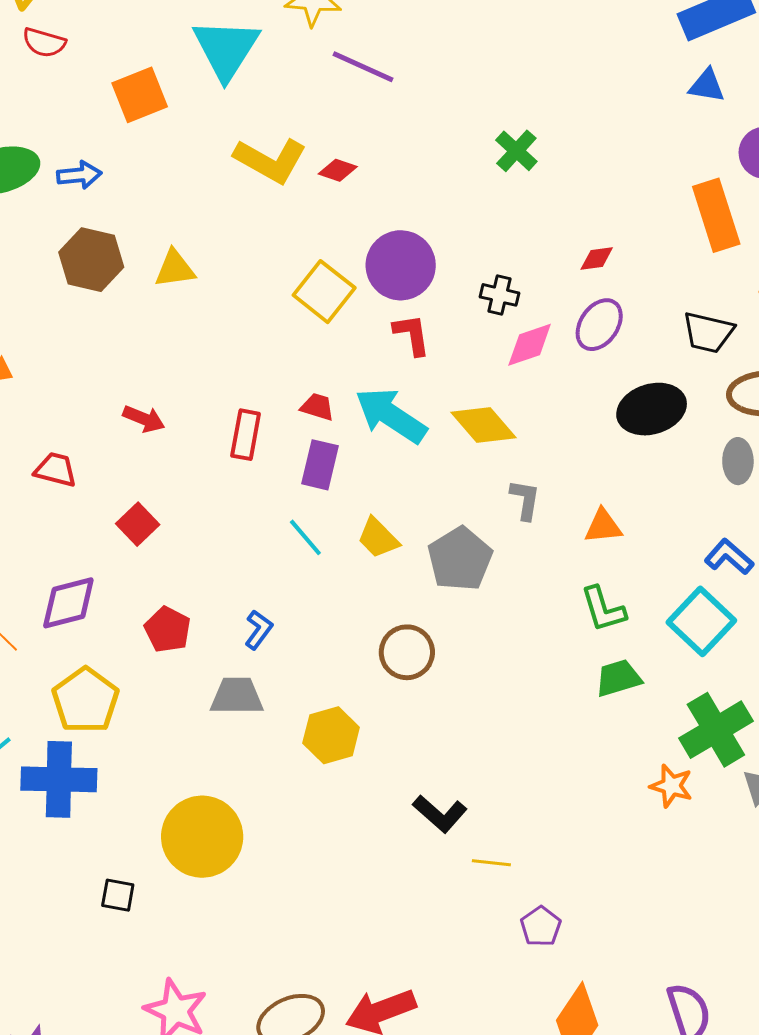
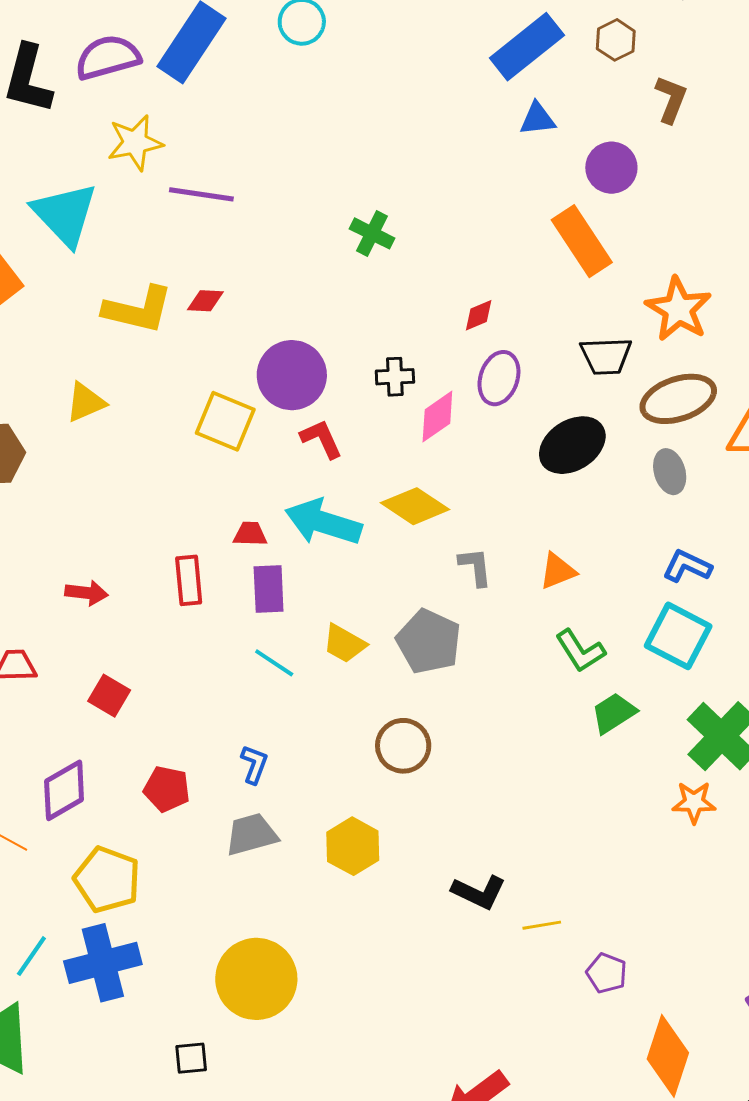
yellow triangle: (175, 269) -> (86, 402), moved

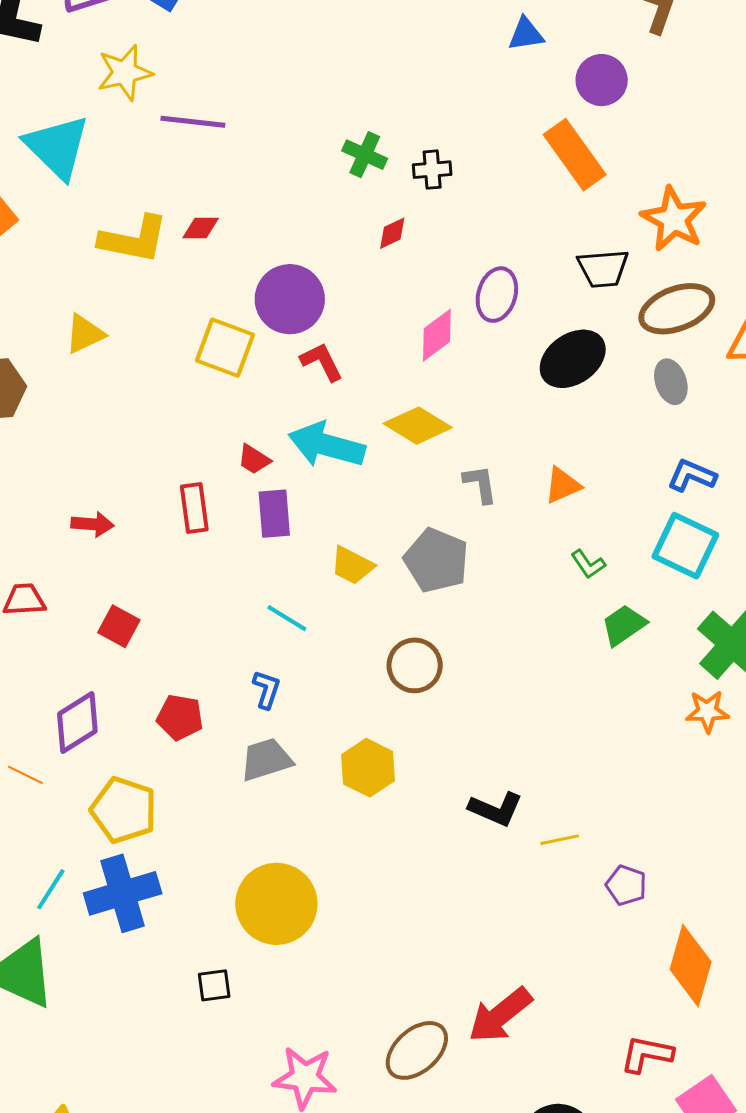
red diamond: (479, 315) -> (392, 233), moved
black cross: (395, 377) -> (432, 170), moved
red trapezoid: (250, 534) -> (254, 459), turned -147
green L-shape: (580, 651) -> (588, 564), size x0.7
cyan line: (274, 663) -> (287, 618), moved

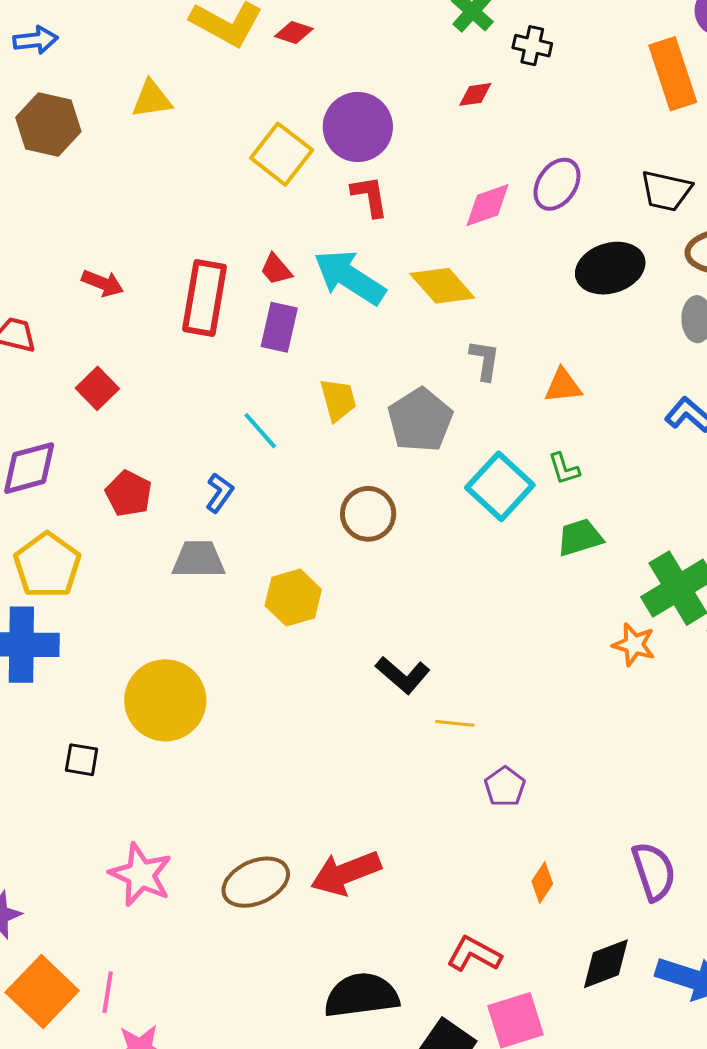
red rectangle: (194, 508) -> (205, 298), size x1.5
cyan square: (685, 546) -> (500, 486), moved
yellow trapezoid: (352, 565) -> (338, 400), turned -150
orange diamond: (691, 966) -> (542, 883), size x0.5

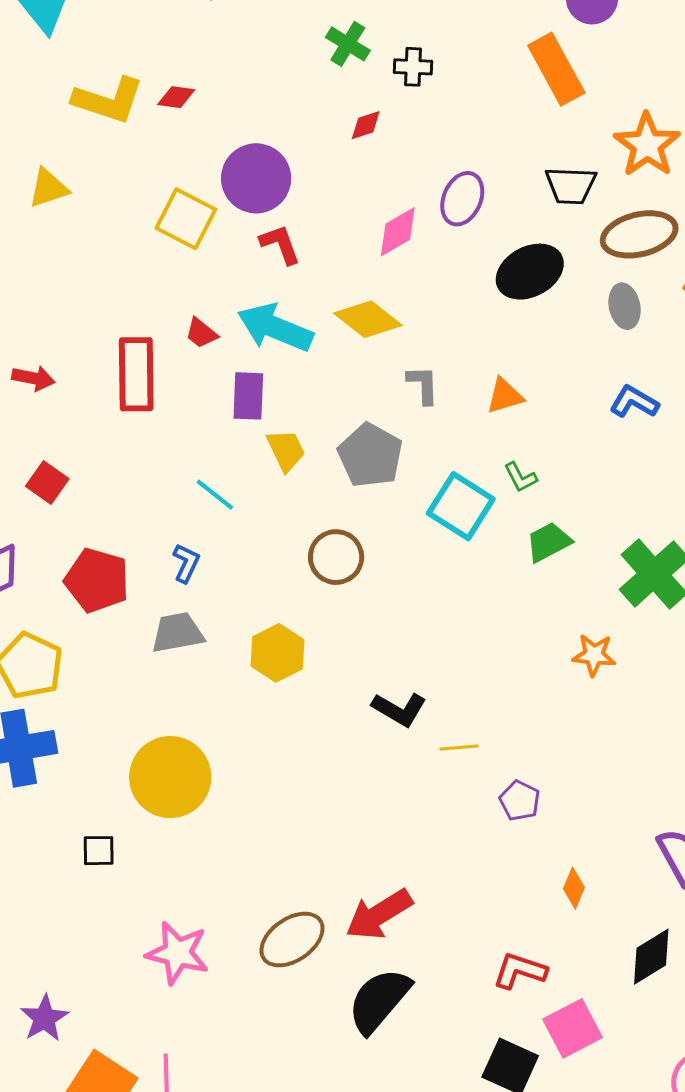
purple rectangle: (279, 327) -> (248, 396), moved
red pentagon: (129, 494) -> (97, 580), size x1.4
orange star: (634, 645) -> (594, 655), moved
black semicircle: (362, 995) -> (379, 1000), moved, turned -32

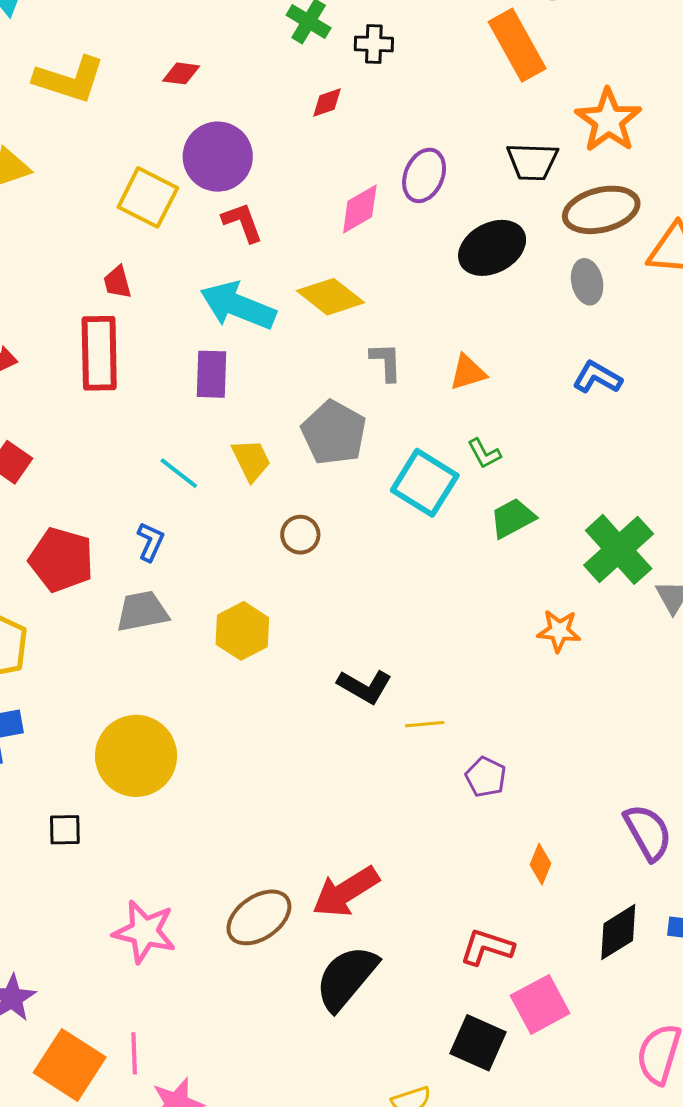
red diamond: (176, 97) -> (181, 73), moved
red trapezoid: (201, 333) -> (117, 282), moved, turned 36
yellow trapezoid: (286, 450) -> (251, 460), moved
brown circle: (336, 557) -> (300, 535), size x0.7

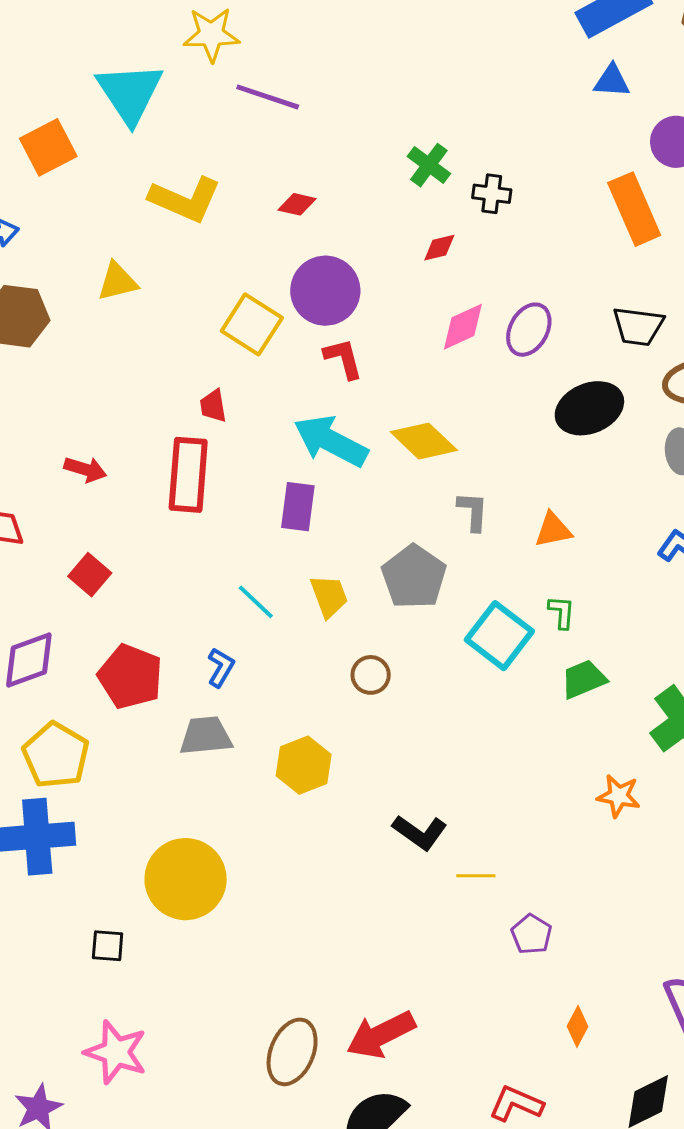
pink diamond: (360, 209) -> (463, 327), moved
green L-shape: (484, 454) -> (562, 612), turned -153
brown ellipse: (259, 917) -> (292, 1052), turned -38
pink star: (145, 932) -> (116, 1052), moved

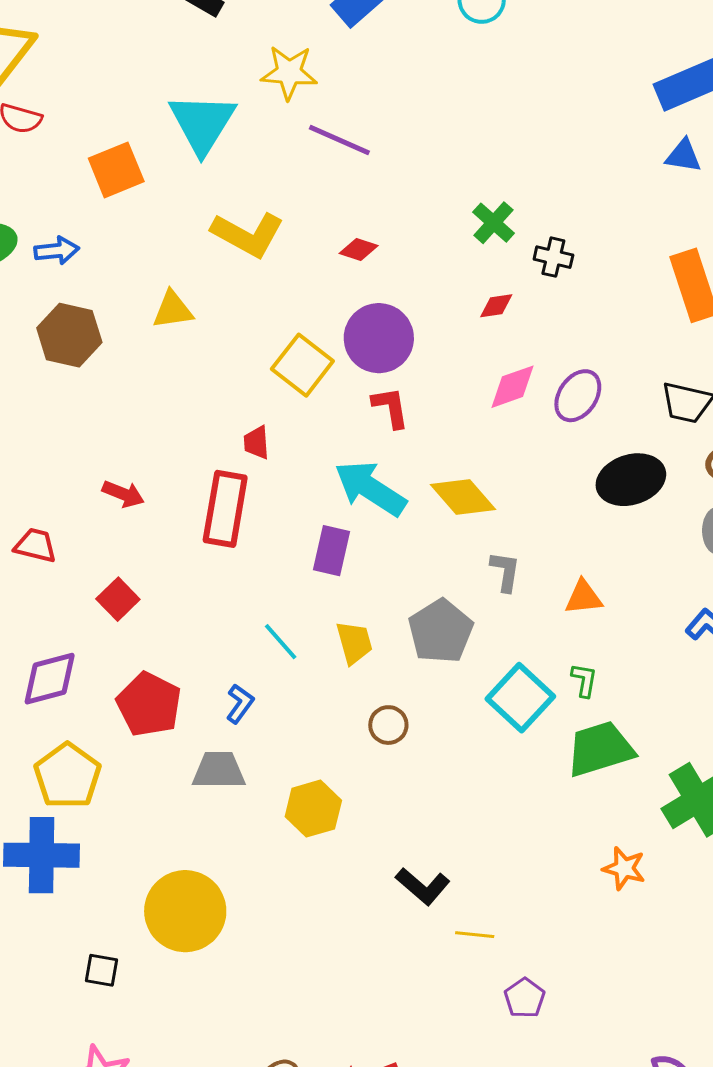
green trapezoid: (584, 679) -> (600, 749), size x1.5

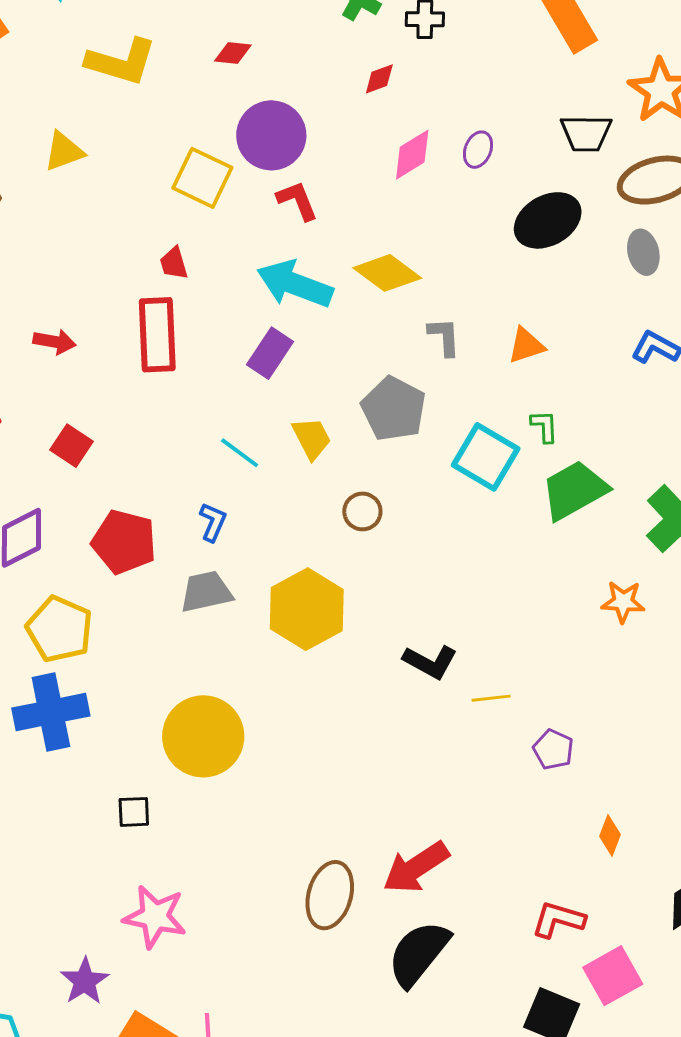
purple ellipse: (578, 396) -> (478, 150), size x0.7
purple rectangle: (332, 551) -> (270, 353), turned 33
yellow hexagon: (313, 809) -> (307, 609), size x1.4

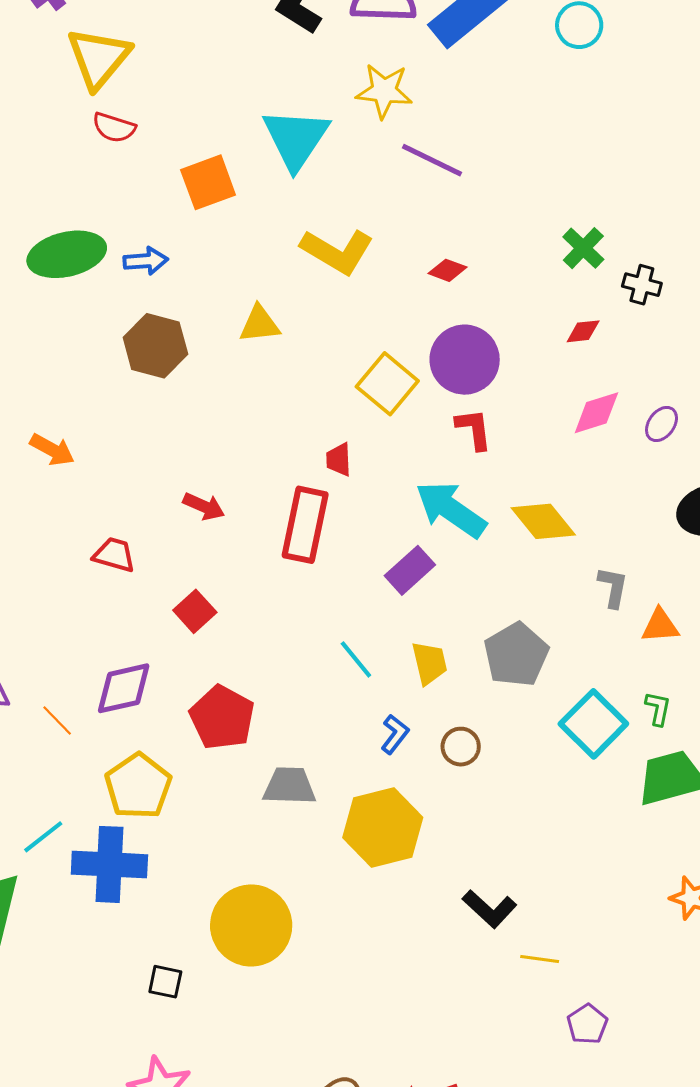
gray L-shape: (444, 337) -> (613, 587), moved
blue L-shape: (213, 522) -> (395, 734), moved

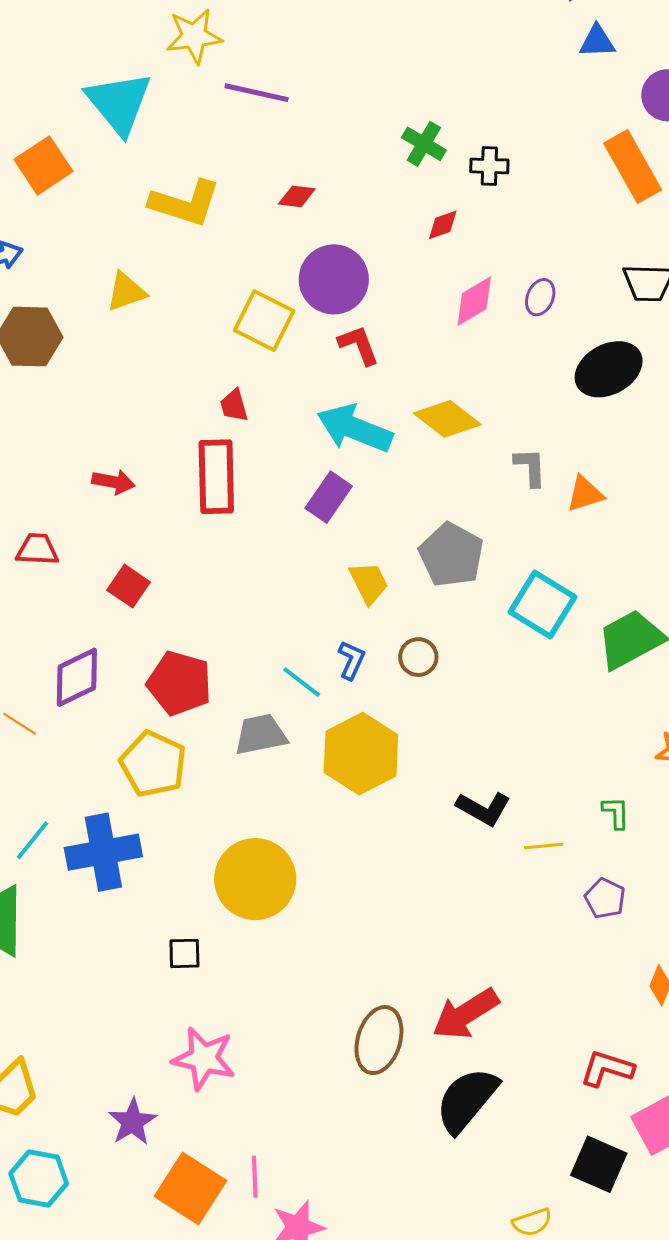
cyan line: (356, 659) -> (302, 682), moved
green L-shape: (658, 709) -> (616, 813), moved
yellow pentagon: (138, 786) -> (153, 764), moved

